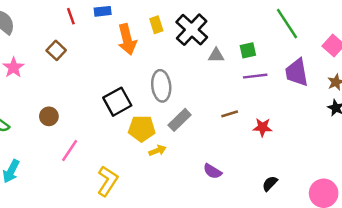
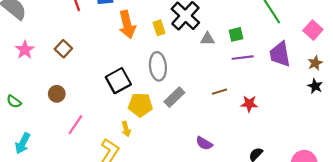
yellow rectangle: (156, 25) -> (159, 28), moved
brown square: (56, 50) -> (63, 49), moved
yellow arrow: (158, 151) -> (126, 129), moved, turned 96

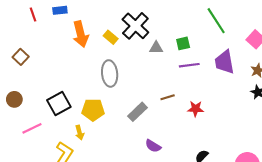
yellow rectangle: (159, 28) -> (111, 37), turned -32
black square: (118, 81) -> (59, 104), moved
gray rectangle: (174, 97) -> (138, 112), moved
pink line: (75, 125) -> (32, 128), turned 30

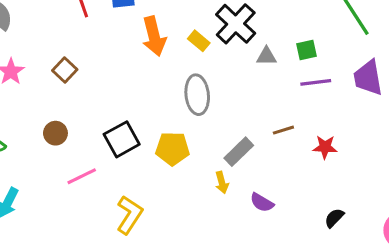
yellow arrow: (80, 133) -> (222, 182), moved

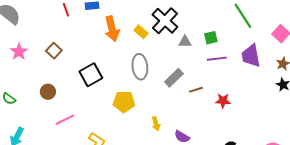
black square: (122, 139) -> (91, 75), moved
gray rectangle: (239, 152) -> (174, 78), moved

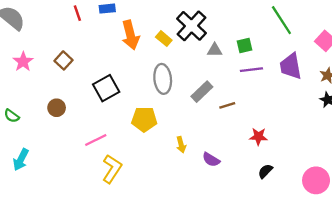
red star: (223, 101) -> (258, 137), moved
pink line: (65, 120) -> (96, 140), moved

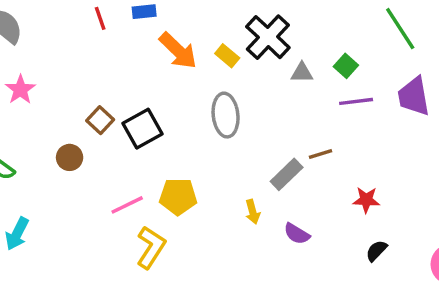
orange arrow: (130, 35) -> (178, 51), turned -32
green square: (245, 45) -> (346, 66), turned -35
brown square: (63, 60) -> (100, 120), moved
gray rectangle: (202, 92) -> (287, 174), moved
yellow pentagon: (144, 119) -> (178, 196), moved

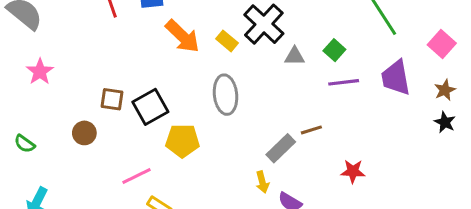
brown square: (100, 120) -> (112, 99), turned -35
yellow pentagon: (178, 196) -> (183, 141), moved
yellow arrow: (253, 212) -> (262, 182), moved

